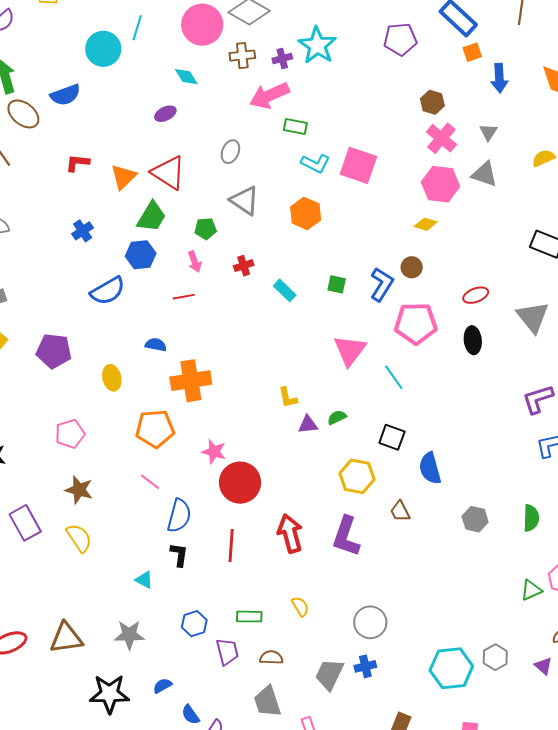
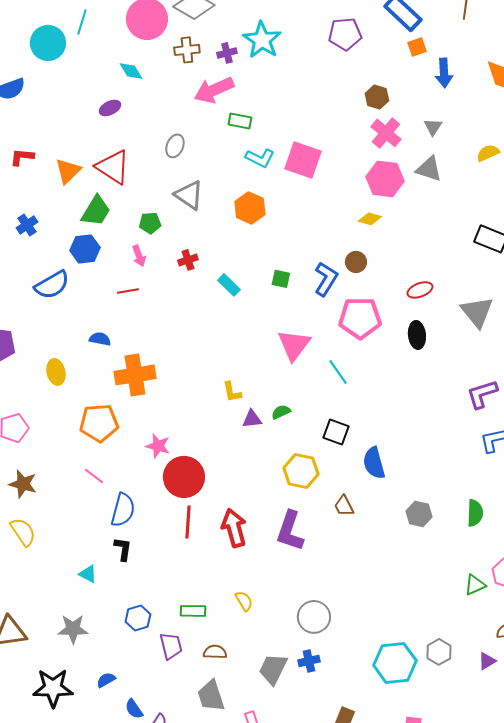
red line: (231, 546) -> (188, 522), moved
purple triangle: (543, 666) -> (487, 661), turned 48

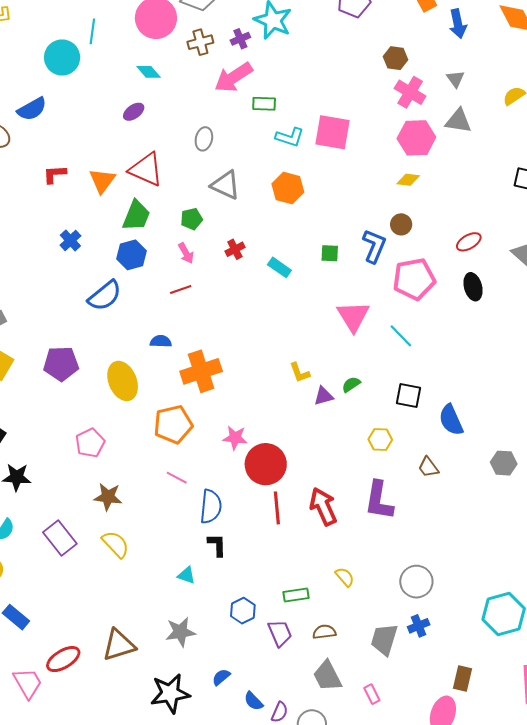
yellow ellipse: (56, 372) -> (123, 381), size x1.5
yellow hexagon: (301, 471) -> (380, 440), size x0.7

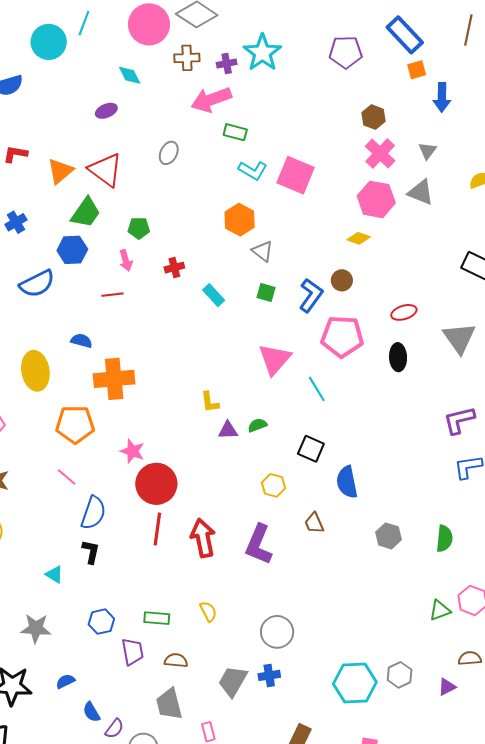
gray triangle: (226, 185) -> (263, 251), moved, size x0.7

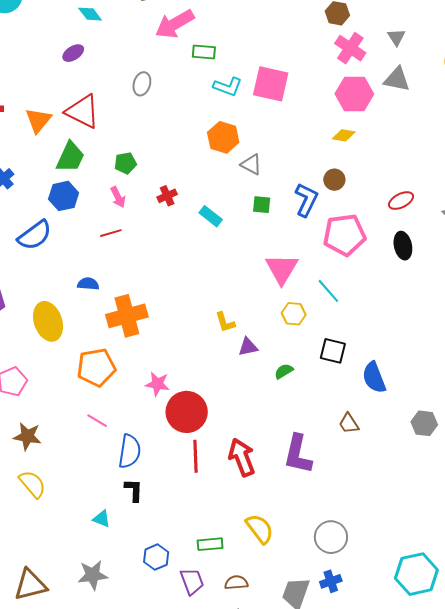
green semicircle: (257, 425) -> (284, 371), moved
yellow hexagon: (273, 485) -> (294, 314), moved
yellow semicircle: (208, 611) -> (260, 529), size x1.5

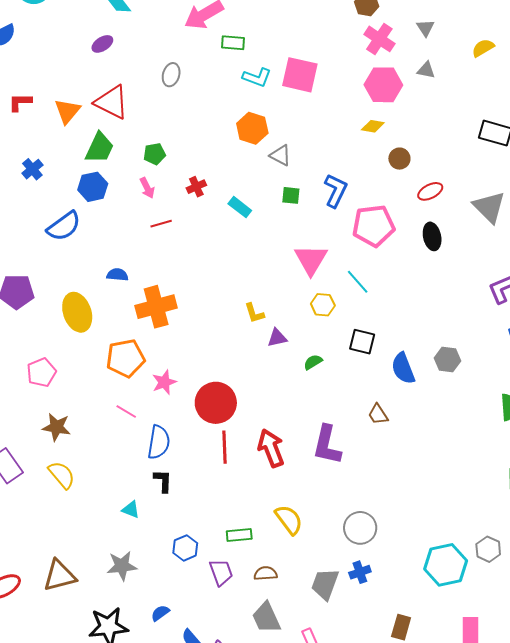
gray triangle: (397, 79) -> (426, 70), size x0.7
brown circle: (334, 180) -> (399, 159), moved
red line: (111, 233) -> (161, 224), moved
pink star: (157, 384) -> (164, 382), moved, turned -30
gray hexagon: (424, 423) -> (447, 360), moved

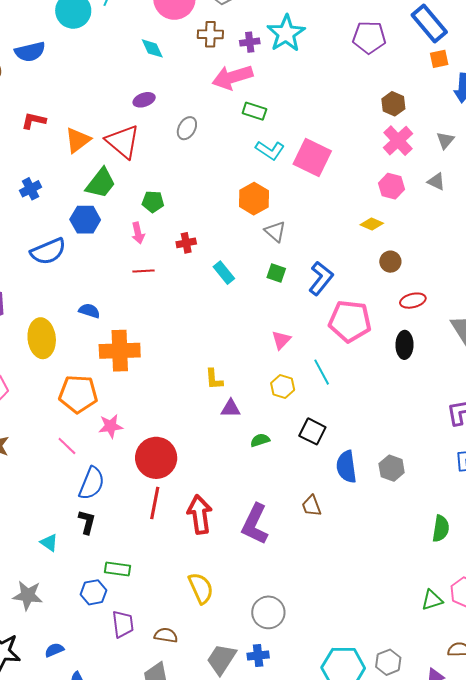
purple ellipse: (102, 44) -> (144, 100), moved
pink hexagon: (383, 85) -> (391, 186), size x0.7
pink triangle: (311, 260) -> (281, 340), size x0.6
green rectangle: (239, 535) -> (117, 569), moved

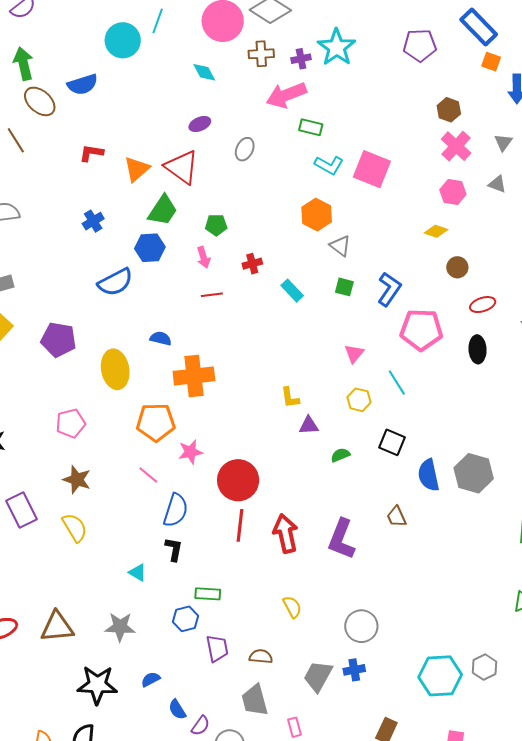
orange square: (439, 59) -> (491, 62), turned 36
gray hexagon: (392, 468) -> (474, 473), size x1.5
yellow semicircle: (201, 588) -> (292, 607), size x0.7

